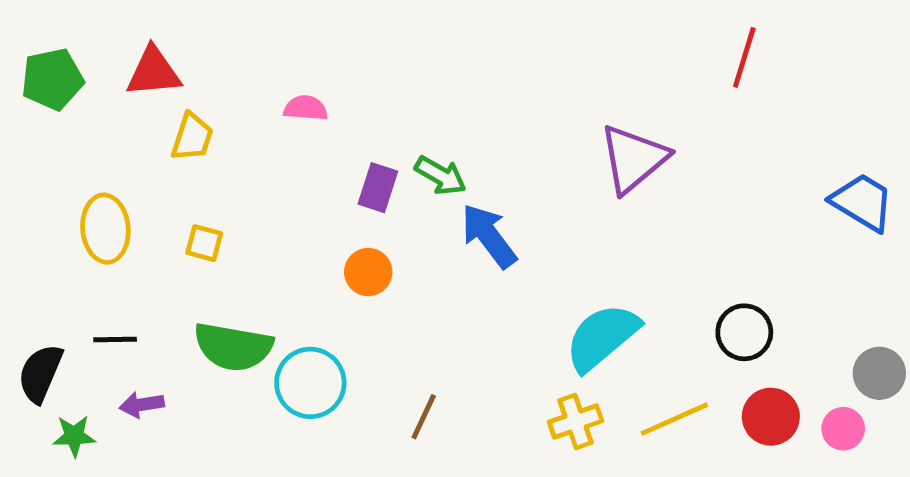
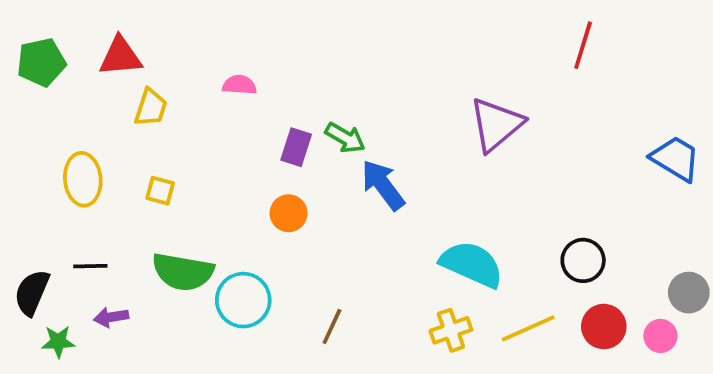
cyan semicircle: (602, 337) -> (472, 264), turned 64

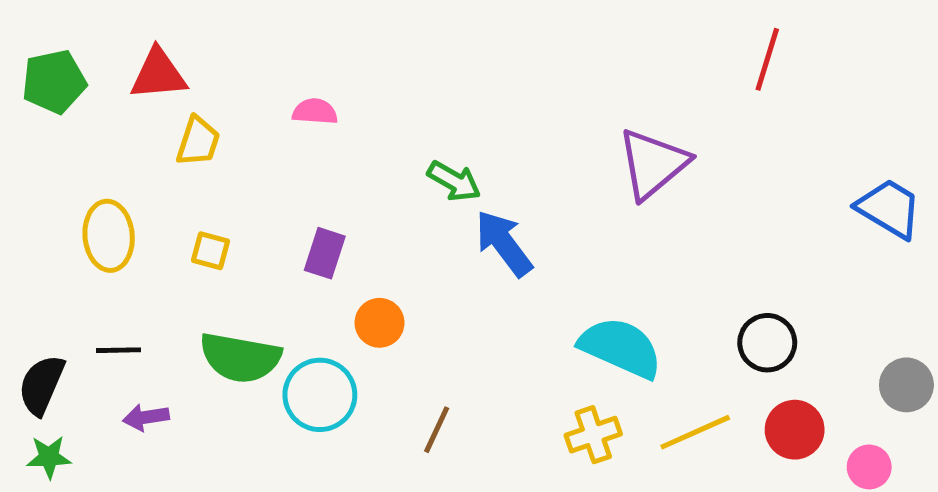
purple rectangle: (296, 147) -> (325, 253), moved
orange circle: (289, 213) -> (380, 323), moved
pink circle: (660, 336) -> (869, 467), moved
green star: (58, 342) -> (49, 457), moved

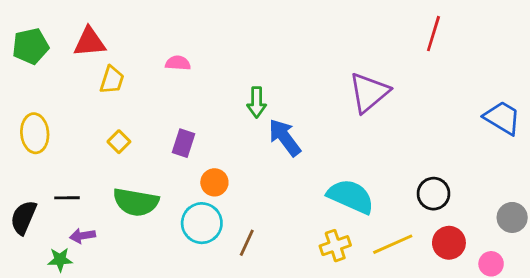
green arrow: (454, 181) -> (257, 102), turned 60
yellow ellipse: (109, 236) -> (35, 133), moved
yellow square: (211, 251) -> (119, 142), turned 30
cyan circle: (320, 395) -> (202, 223), moved
green star: (49, 457) -> (60, 260), moved

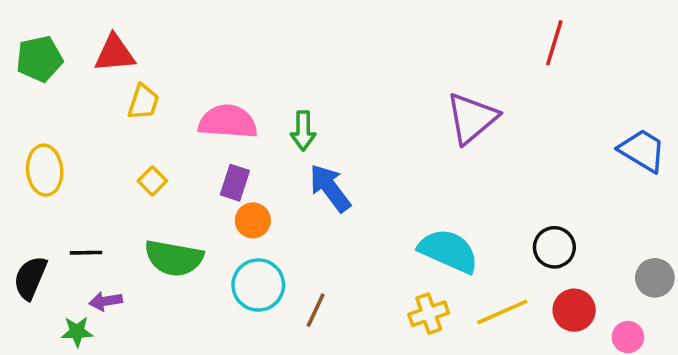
pink semicircle: (178, 63) -> (228, 122), moved, size x1.8
green arrow: (257, 102) -> (303, 131), moved
blue arrow: (285, 137) -> (330, 188), moved
orange circle: (214, 182) -> (253, 220), moved

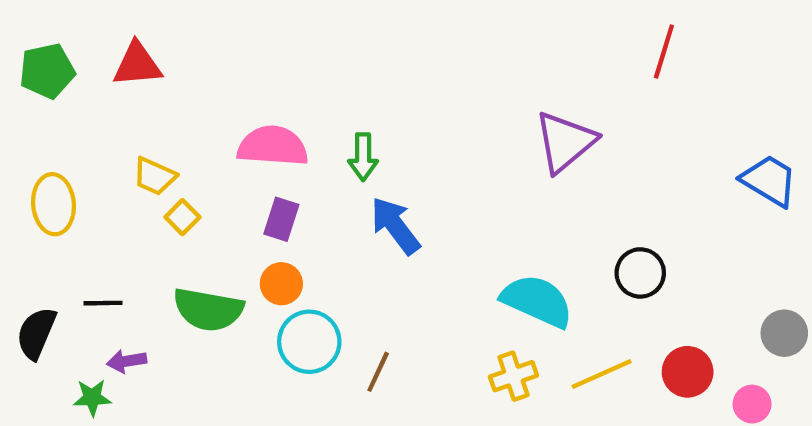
yellow trapezoid: (143, 102) -> (155, 176), moved, turned 96
orange circle: (253, 220) -> (281, 284), moved
black circle: (554, 247) -> (640, 273), moved

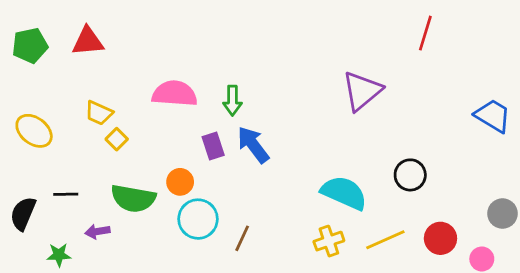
yellow ellipse: (54, 204) -> (34, 131), turned -48
purple rectangle: (281, 219) -> (213, 146), moved, turned -36
purple arrow: (127, 361) -> (97, 231), moved

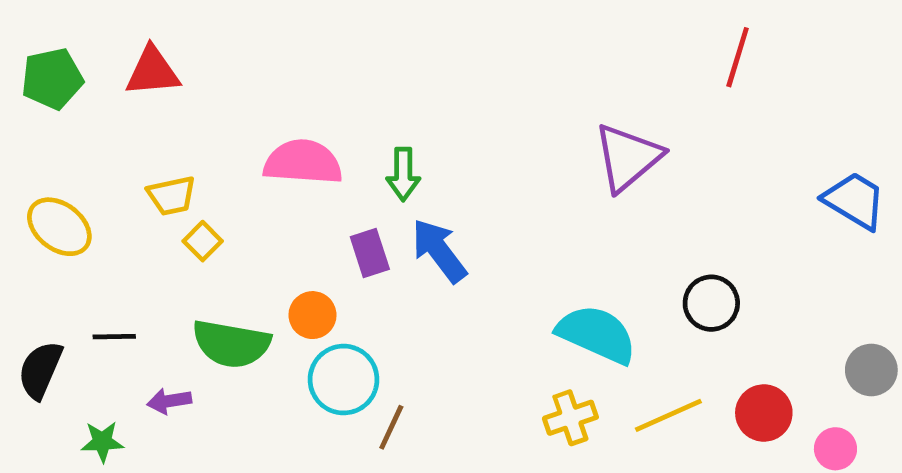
yellow trapezoid: (99, 113) -> (172, 196), turned -36
brown line: (242, 238) -> (391, 427), moved

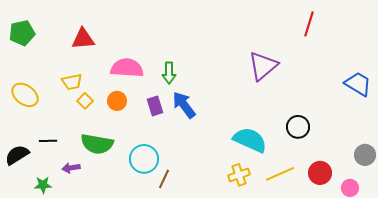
red triangle: (152, 71) -> (83, 39), moved
orange circle: (312, 315) -> (117, 101), moved
black semicircle: (40, 370) -> (17, 155), turned 35

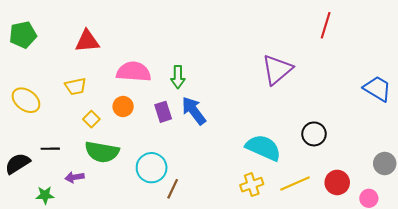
yellow square: (85, 101) -> (91, 119), moved

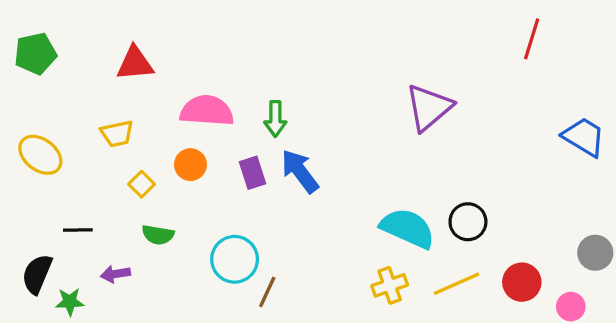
red line: (326, 25) -> (532, 39), moved
black circle: (314, 134) -> (468, 222), moved
green semicircle: (102, 152) -> (158, 235), size x0.6
black semicircle: (18, 163) -> (37, 274), moved, turned -35

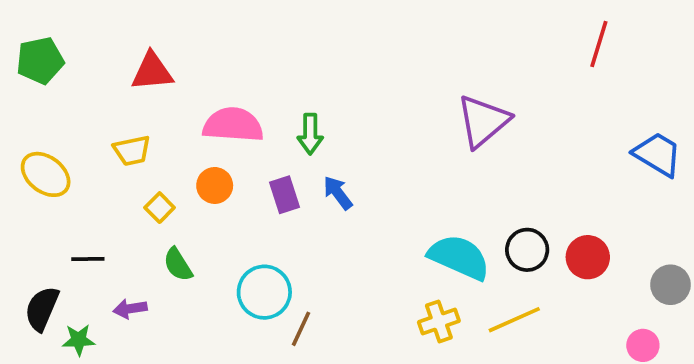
blue arrow: (300, 171) -> (338, 193), size x0.7
green semicircle: (158, 235) -> (178, 265), turned 48
red circle: (522, 282) -> (588, 257), moved

